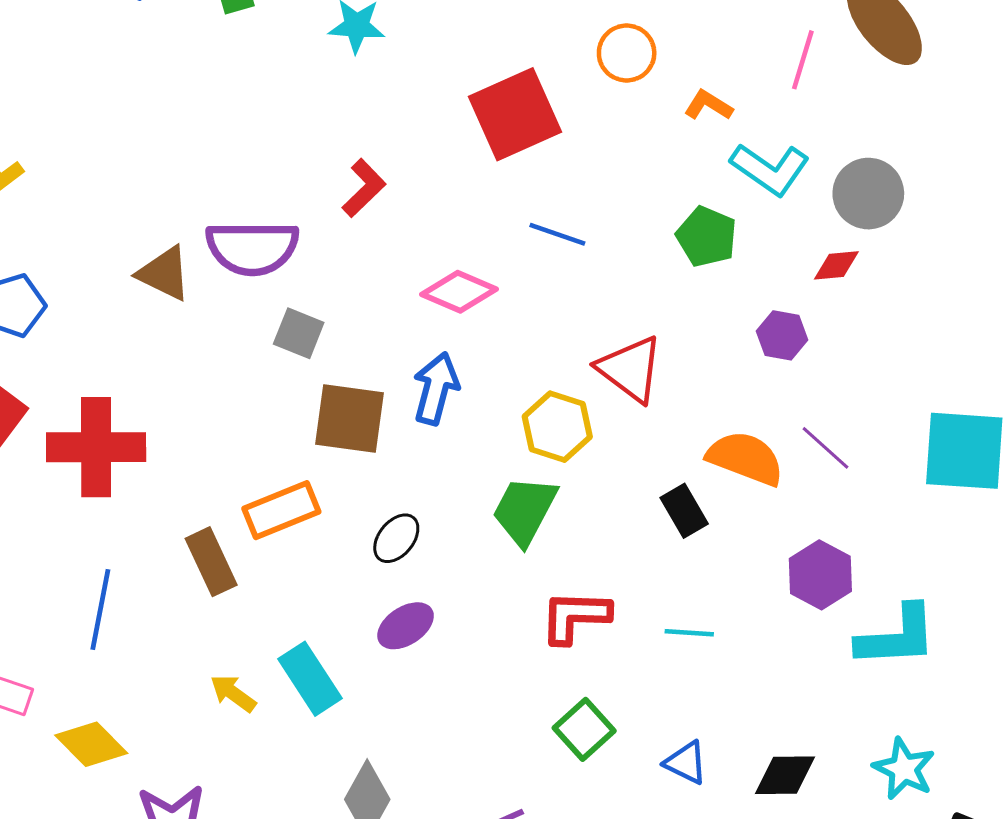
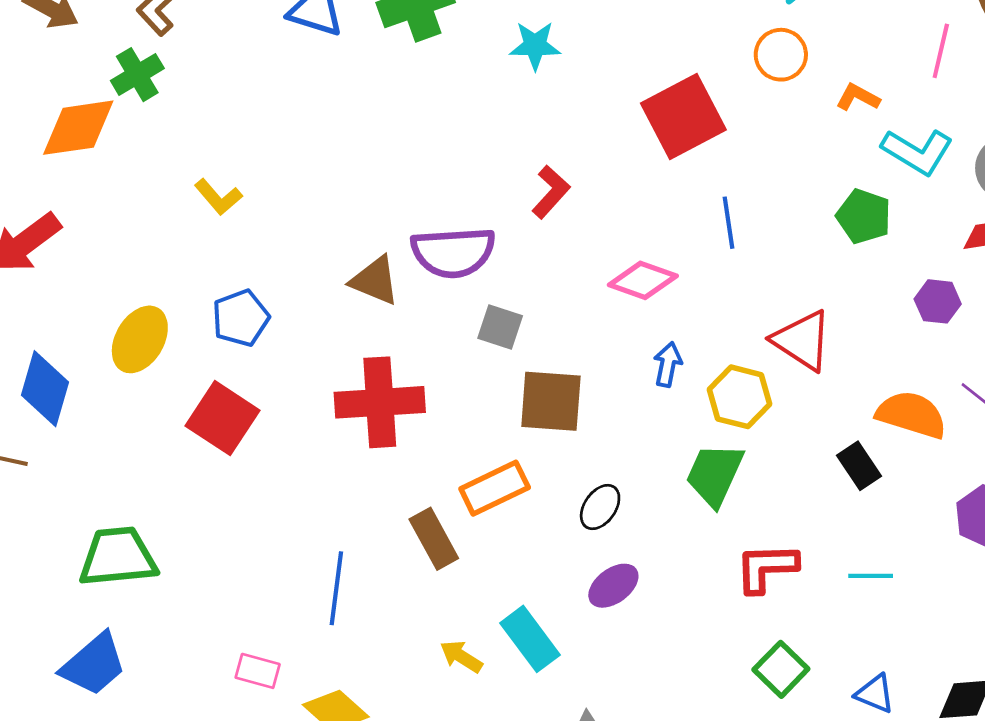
blue line: (557, 234) -> (729, 223), turned 66
blue arrow: (436, 388) -> (668, 364), moved, size x0.7
red cross: (96, 447) -> (380, 402), moved

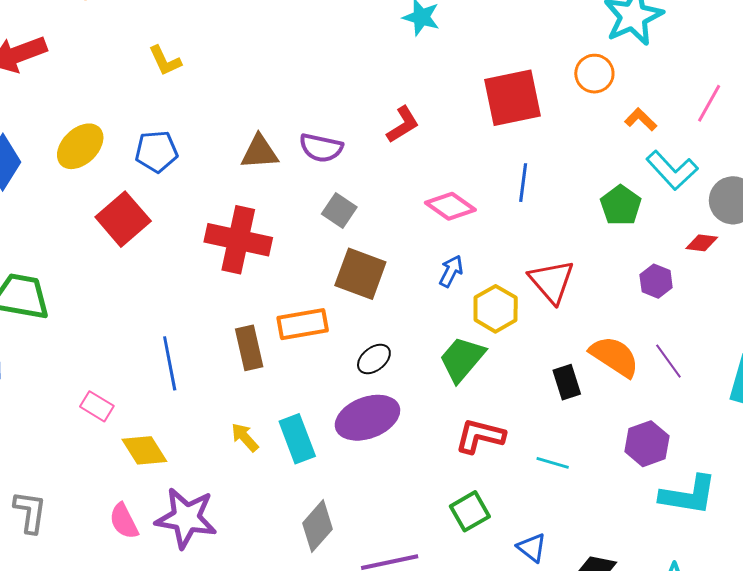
purple semicircle: (453, 252) -> (321, 148), size x0.7
brown triangle: (375, 281) -> (260, 152), turned -42
purple ellipse: (613, 586) -> (367, 418), size x1.6
blue line: (336, 588) -> (170, 363), turned -34

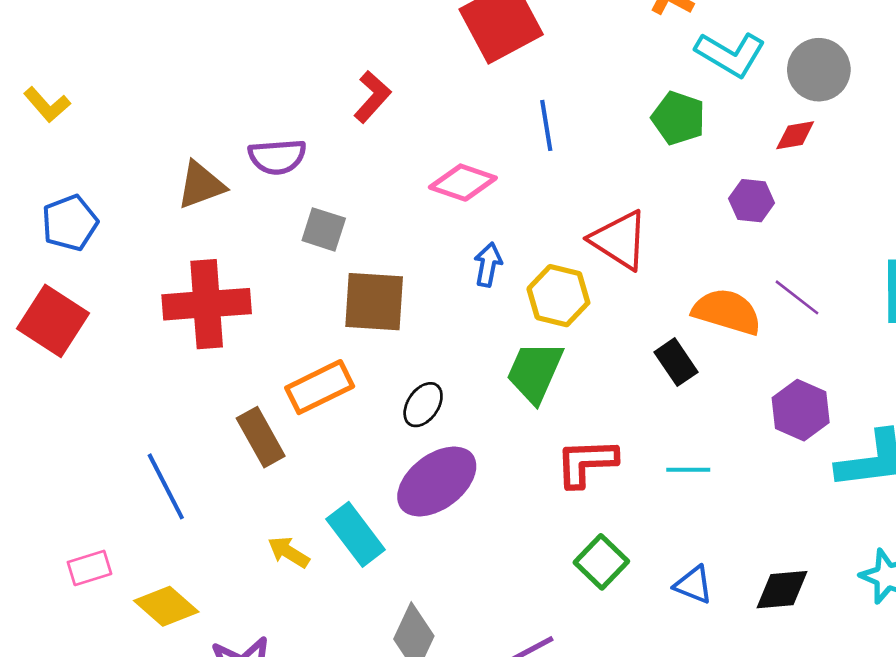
pink rectangle: (97, 406) -> (89, 568), turned -32

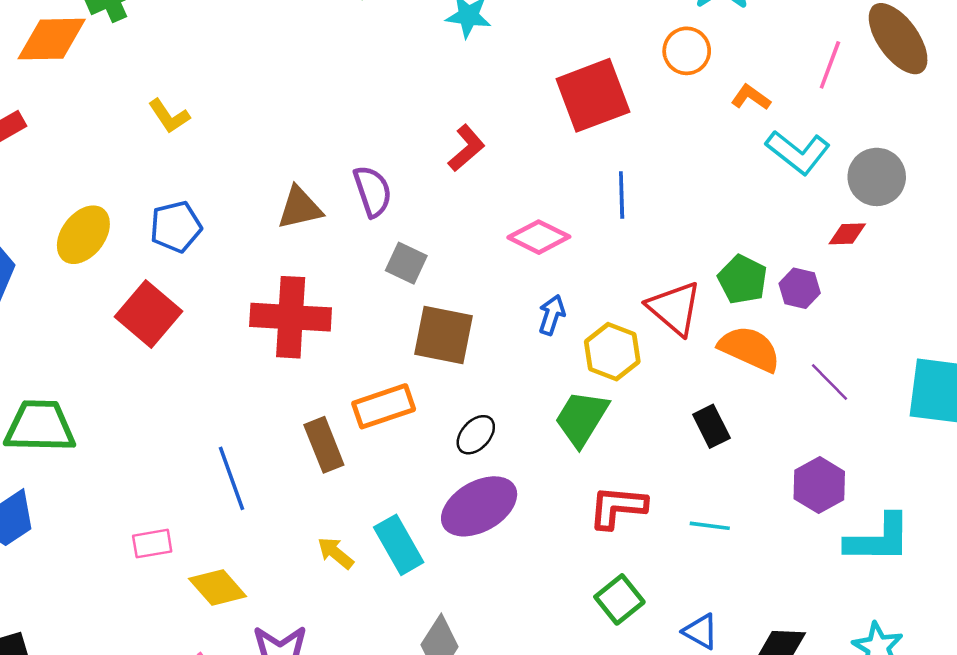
green pentagon: (678, 118) -> (743, 279), moved
purple semicircle: (277, 157) -> (373, 191), turned -112
orange semicircle: (727, 312) -> (749, 349), moved

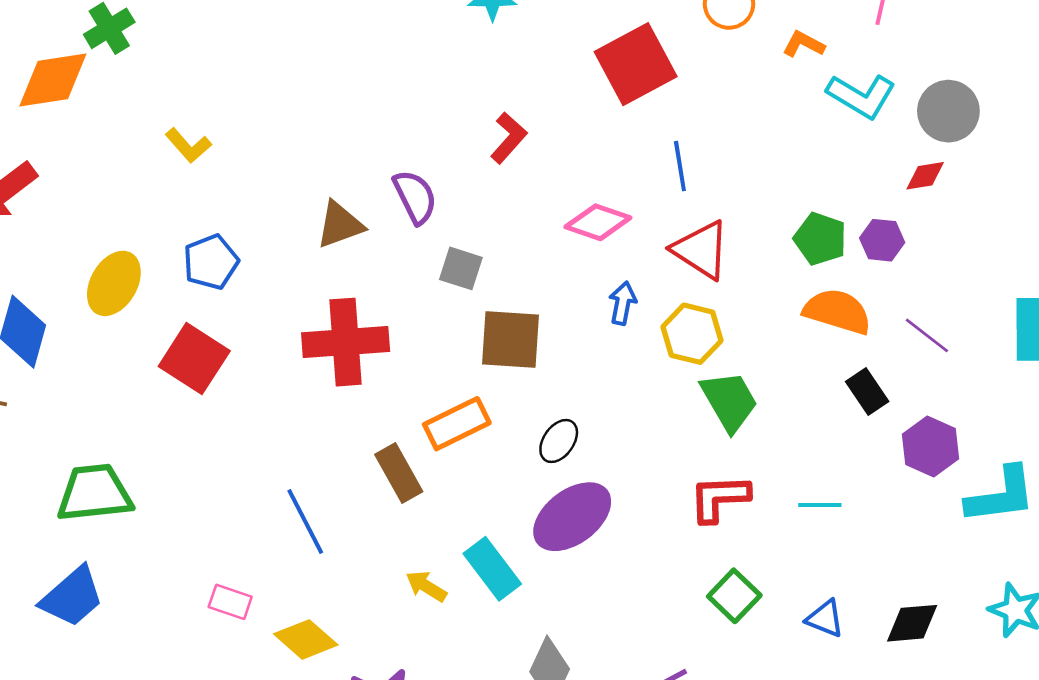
red triangle: (674, 308) -> (701, 250), moved
green trapezoid: (582, 418) -> (729, 401), moved, turned 126
black rectangle: (711, 426) -> (867, 392), moved
pink rectangle: (152, 544) -> (230, 602), turned 36

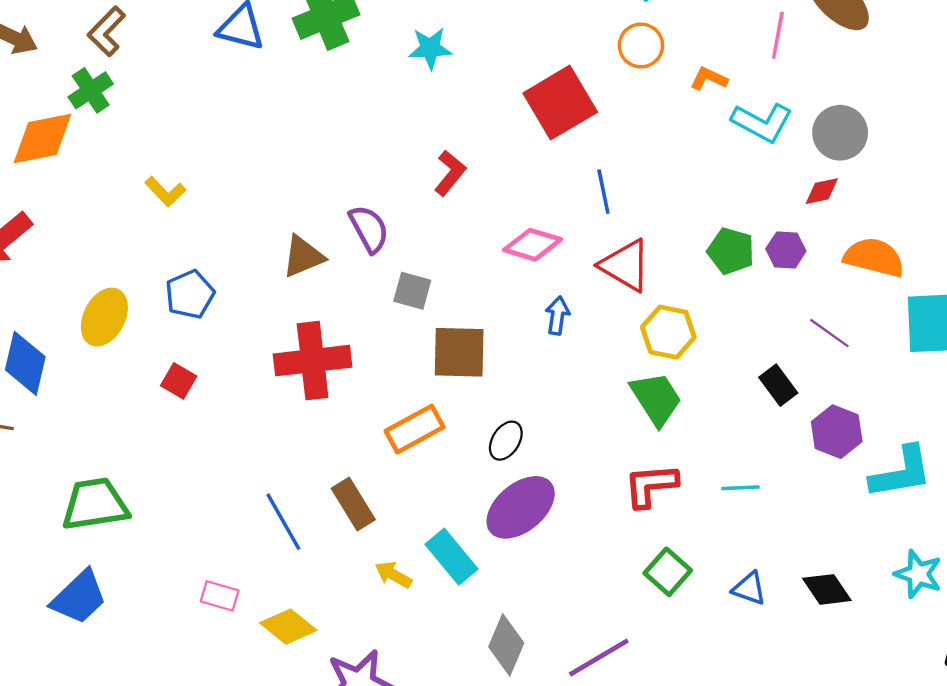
orange semicircle: (837, 311) -> (874, 257), moved
yellow hexagon: (692, 334) -> (668, 332), moved
red square: (194, 359) -> (179, 381), size x0.6
brown rectangle: (399, 473) -> (353, 504), moved
black diamond: (912, 623) -> (827, 589), turned 63

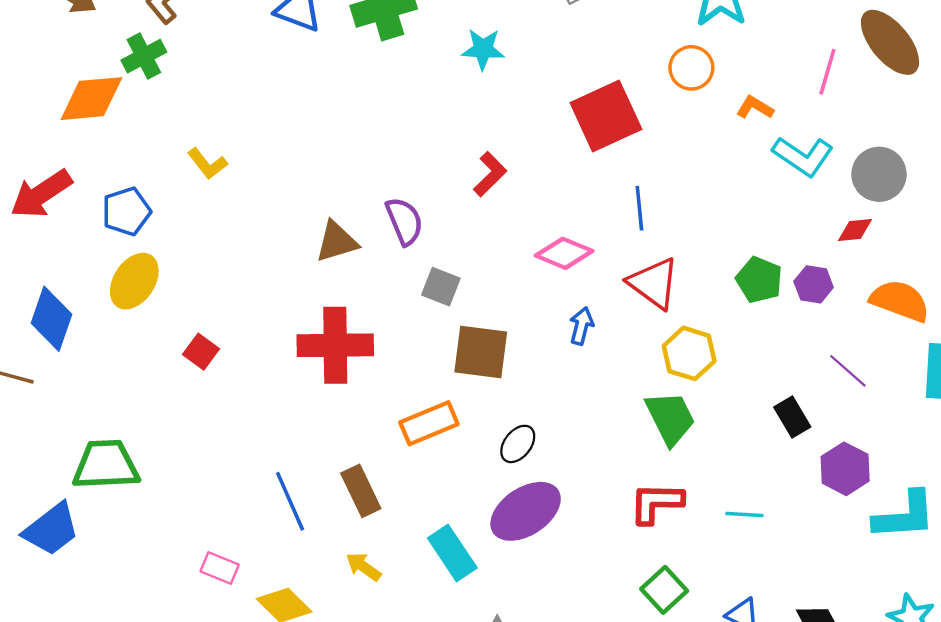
blue pentagon: (190, 294) -> (126, 211), moved
yellow arrow: (393, 575) -> (363, 567), moved
blue trapezoid: (79, 597) -> (51, 529), moved

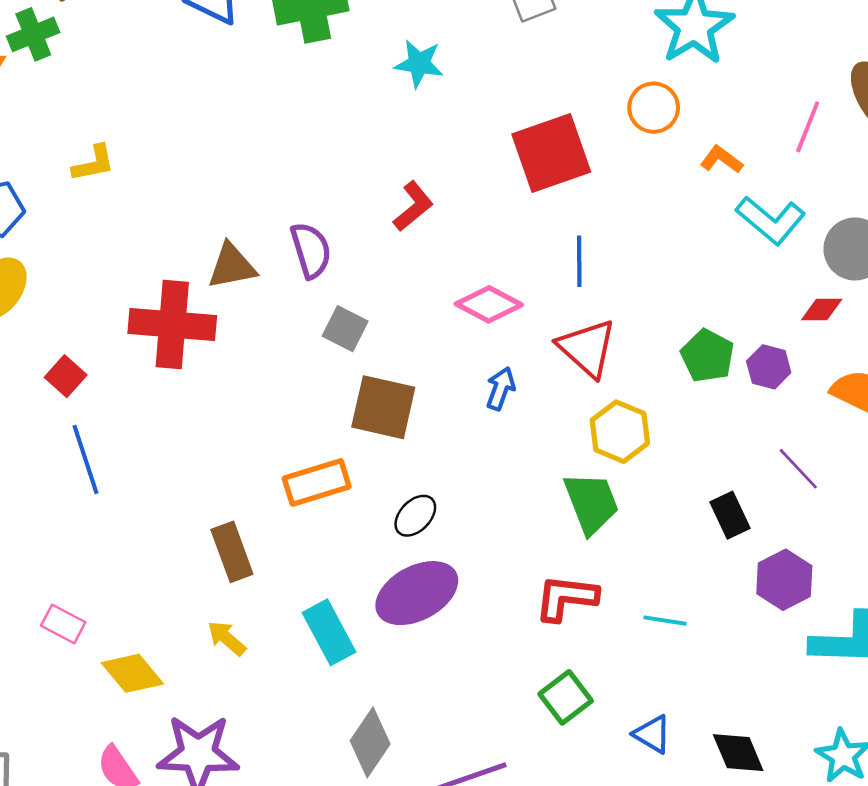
yellow L-shape: (207, 164) -> (93, 163), turned -69
red cross: (335, 345) -> (172, 325), moved
blue line: (290, 501) -> (85, 459), moved

